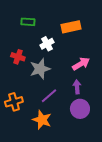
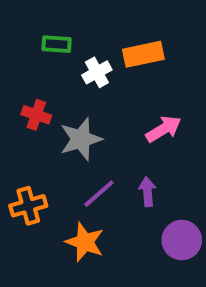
white cross: (47, 44) -> (97, 72), moved
purple arrow: (77, 87) -> (147, 192), moved
purple circle: (80, 109) -> (182, 240), moved

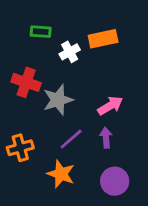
red cross: (36, 115) -> (26, 82), size x1.4
pink arrow: (164, 129) -> (110, 106), moved
purple circle: (182, 240) -> (115, 181), moved

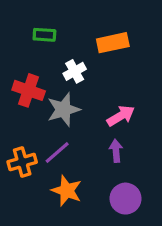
white cross: (70, 52) -> (75, 71), moved
purple line: (71, 139) -> (57, 152), moved

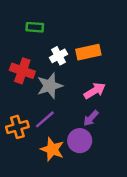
orange rectangle: (113, 43) -> (88, 52), moved
purple arrow: (116, 151) -> (91, 118), turned -133
purple circle: (126, 199) -> (80, 141), moved

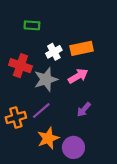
pink arrow: (95, 91) -> (78, 76), moved
purple circle: (80, 141) -> (73, 147), moved
orange star: (52, 149) -> (48, 138), turned 30

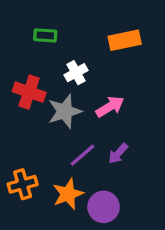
orange rectangle: (82, 48) -> (125, 40), moved
purple line: (41, 111) -> (82, 155), moved
orange cross: (16, 117) -> (23, 184), moved

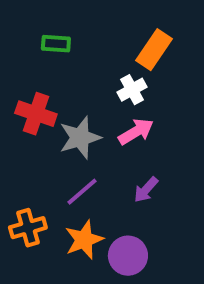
orange rectangle: (125, 40) -> (154, 50), turned -44
white cross: (76, 73) -> (132, 90), moved
purple line: (82, 155) -> (82, 192), moved

